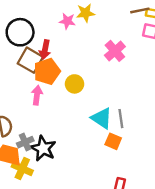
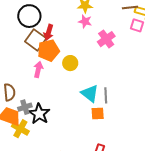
pink star: (67, 21) -> (85, 21), moved
orange square: (113, 141) -> (98, 114), turned -32

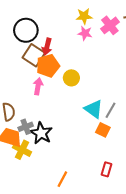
pink cross: (106, 39) -> (110, 25), moved
gray line: (106, 95) -> (111, 110), turned 35
orange square: (98, 114) -> (103, 130), turned 32

